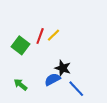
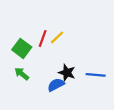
green arrow: (21, 85) -> (22, 74), moved
blue line: (76, 89) -> (96, 75), moved, turned -42

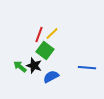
green square: (22, 48) -> (45, 51), moved
black star: (67, 73) -> (34, 66), moved

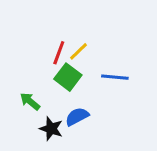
black star: (34, 66) -> (51, 129), moved
blue line: (87, 68) -> (115, 77), moved

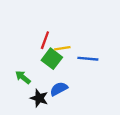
yellow line: (78, 51) -> (62, 48), moved, turned 35

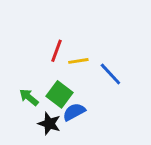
green square: (52, 59) -> (59, 94), moved
blue line: (88, 59) -> (110, 74), turned 42

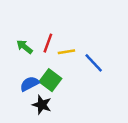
green arrow: (29, 97) -> (25, 47), moved
blue semicircle: (74, 112) -> (29, 84), moved

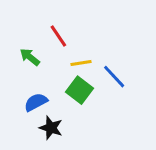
red line: (48, 43) -> (58, 36), moved, turned -54
green square: (50, 80) -> (80, 90), moved

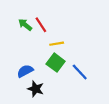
green arrow: (30, 57) -> (25, 25), moved
blue line: (114, 77) -> (80, 72), moved

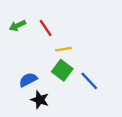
green arrow: (25, 25) -> (17, 26), moved, turned -64

